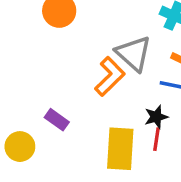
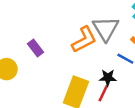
purple rectangle: (57, 120) -> (36, 48), moved

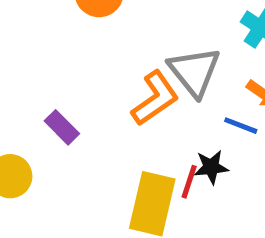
red line: (103, 93) -> (189, 182), moved

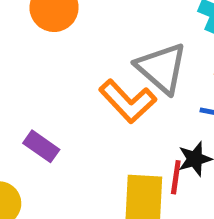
orange L-shape: (155, 98) -> (128, 101), turned 92

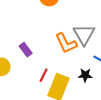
red line: (176, 177) -> (44, 75), moved

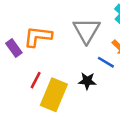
orange L-shape: (66, 43) -> (38, 37), moved, turned 120

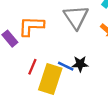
blue line: (106, 62) -> (66, 66), moved

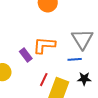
blue line: (66, 66) -> (75, 59), moved, turned -32

